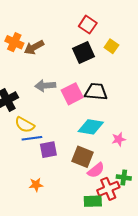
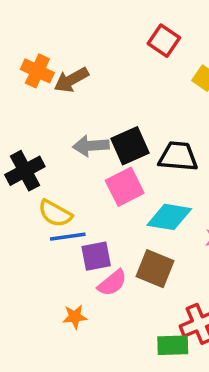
black square: (84, 52) -> (130, 146), moved
pink square: (72, 94) -> (125, 187), moved
pink semicircle: (96, 170) -> (112, 283), moved

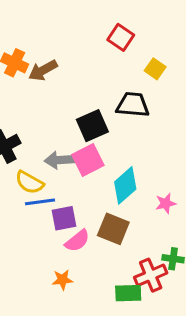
gray arrow: (91, 146) -> (59, 160), moved
black trapezoid: (178, 156) -> (133, 105), moved
cyan diamond: (169, 217) -> (125, 185), turned -51
orange star: (75, 317) -> (62, 280), moved

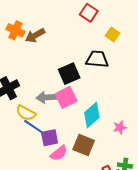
blue line: (40, 202) -> (33, 126), turned 42

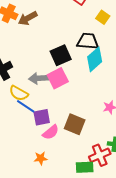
cyan diamond: (92, 115) -> (95, 59), moved

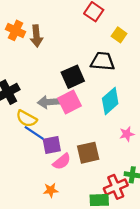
brown arrow: (28, 18) -> (36, 36), turned -66
cyan diamond: (95, 59) -> (110, 101), moved
brown square: (75, 124) -> (88, 153), turned -35

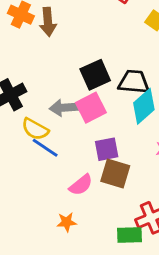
black trapezoid: (103, 61) -> (134, 82), moved
purple square: (52, 145) -> (107, 149), moved
brown square: (88, 153) -> (115, 173), turned 30

